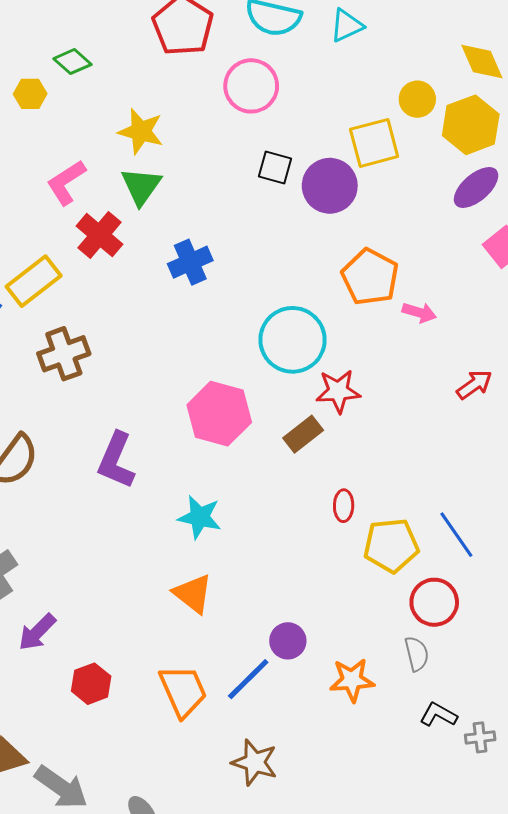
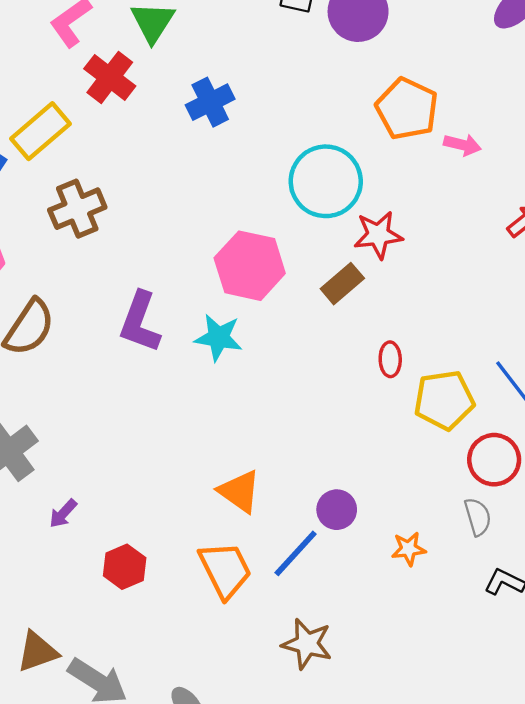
cyan star: (200, 517) -> (219, 338), moved
orange triangle: (193, 594) -> (239, 491), moved
purple arrow: (37, 632) -> (63, 513), size x0.7
orange star: (352, 680) -> (409, 549), size x0.7

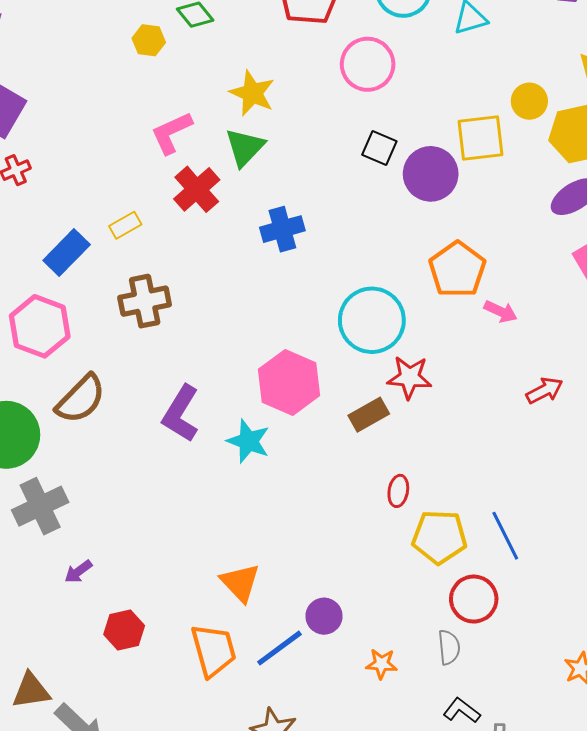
yellow rectangle: (41, 131) -> (125, 225), size x0.6

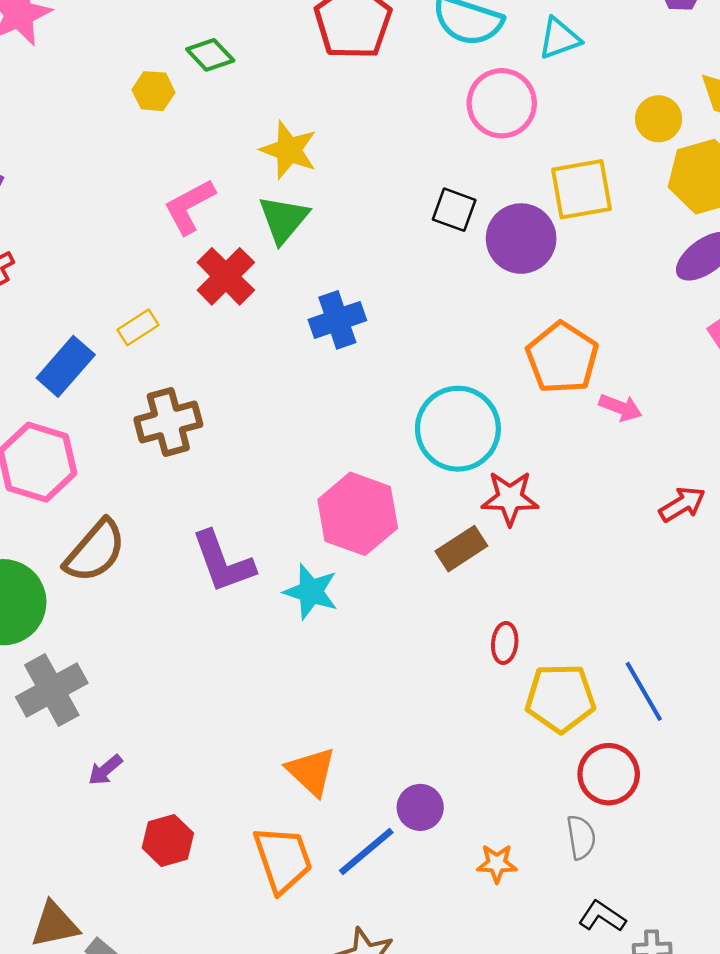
pink circle: (368, 64) -> (502, 103), moved
yellow circle: (529, 101) -> (658, 119), moved
purple L-shape: (181, 414) -> (223, 562), turned -48

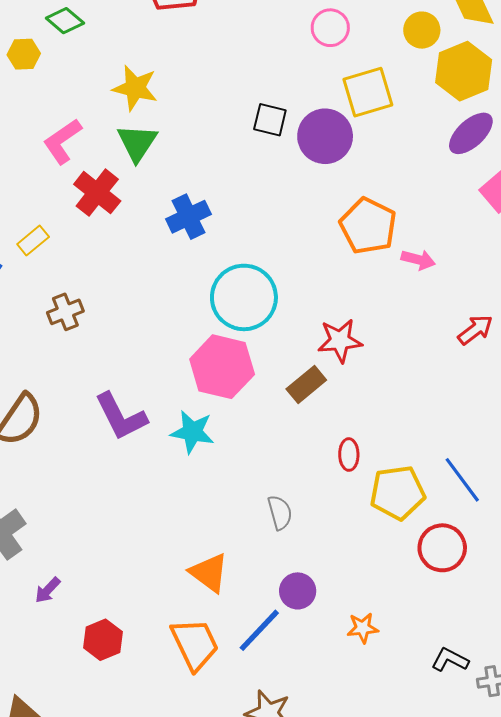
pink circle: (502, 103) -> (330, 28), moved, size x0.7
brown cross: (168, 422) -> (65, 312), size x0.7
cyan circle: (458, 429) -> (244, 297), moved
gray semicircle: (581, 837) -> (280, 512), moved

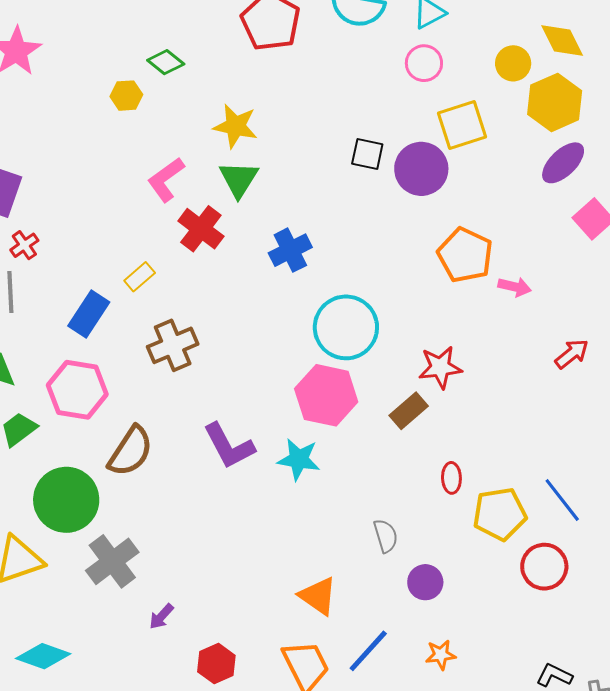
brown cross: (65, 312) -> (173, 345), size x1.4
purple circle: (298, 591) -> (425, 582), moved
orange star: (363, 628) -> (441, 655), moved

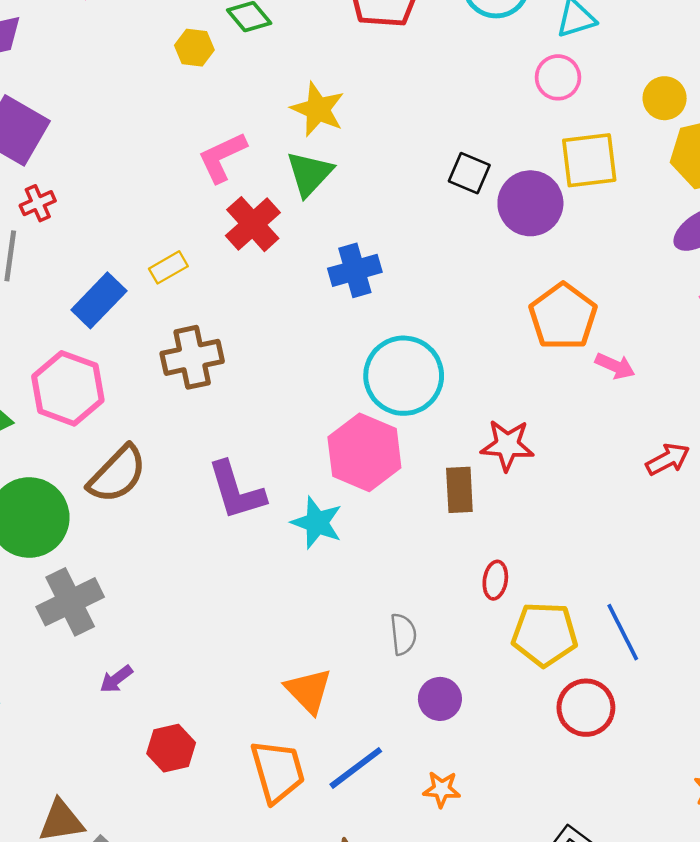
brown rectangle: (409, 411) -> (459, 490), turned -63

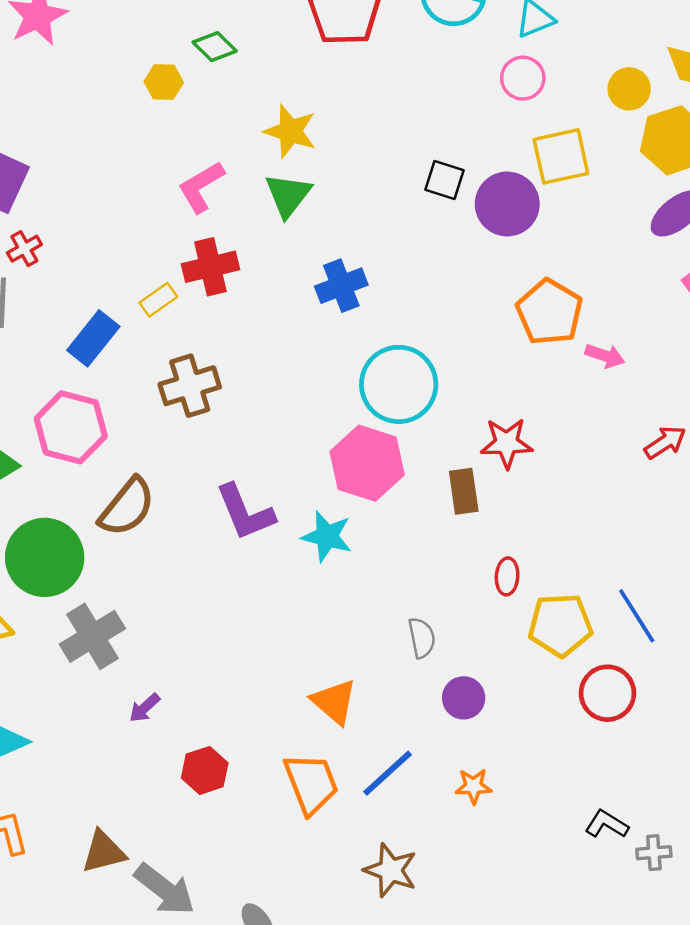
red cross: (253, 224) -> (210, 267), moved, turned 34

